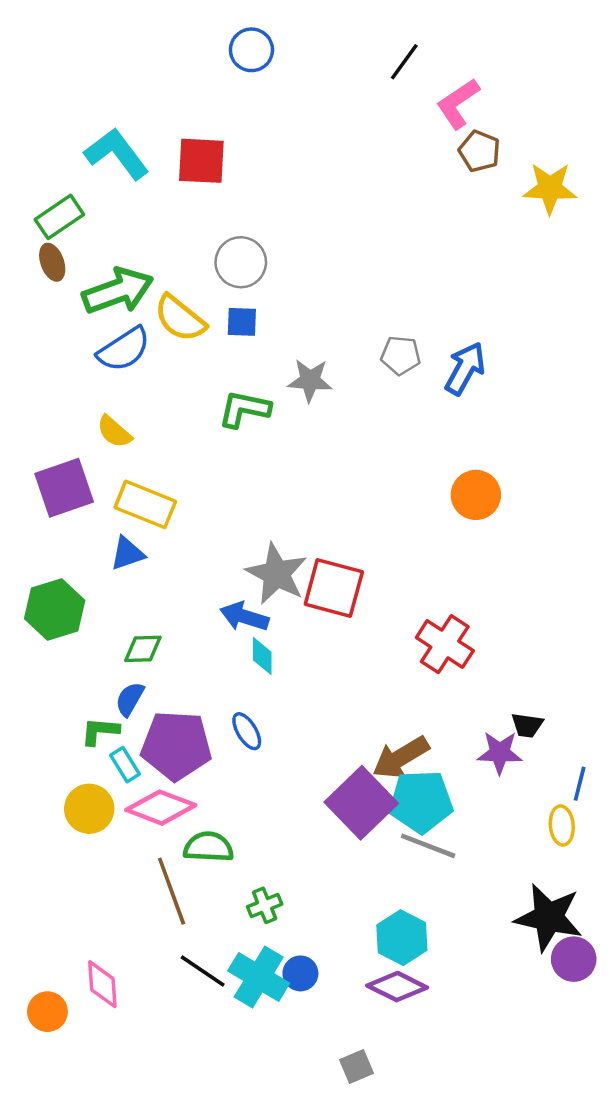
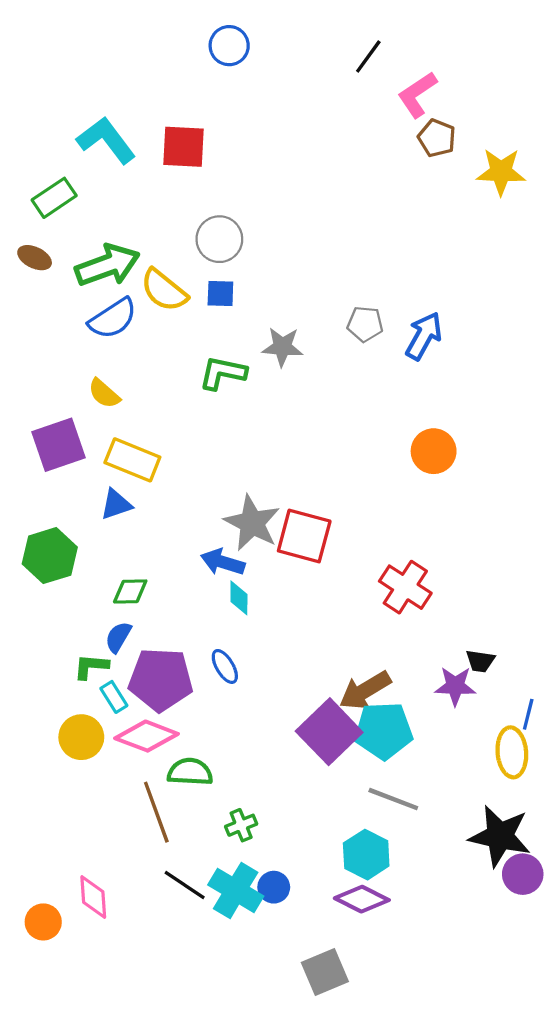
brown ellipse: (52, 262) -> (35, 258), moved, turned -44
yellow ellipse: (562, 825) -> (512, 752), size x1.4
gray line: (428, 846) -> (393, 799), moved
gray square: (357, 1067) -> (325, 972), size x1.5

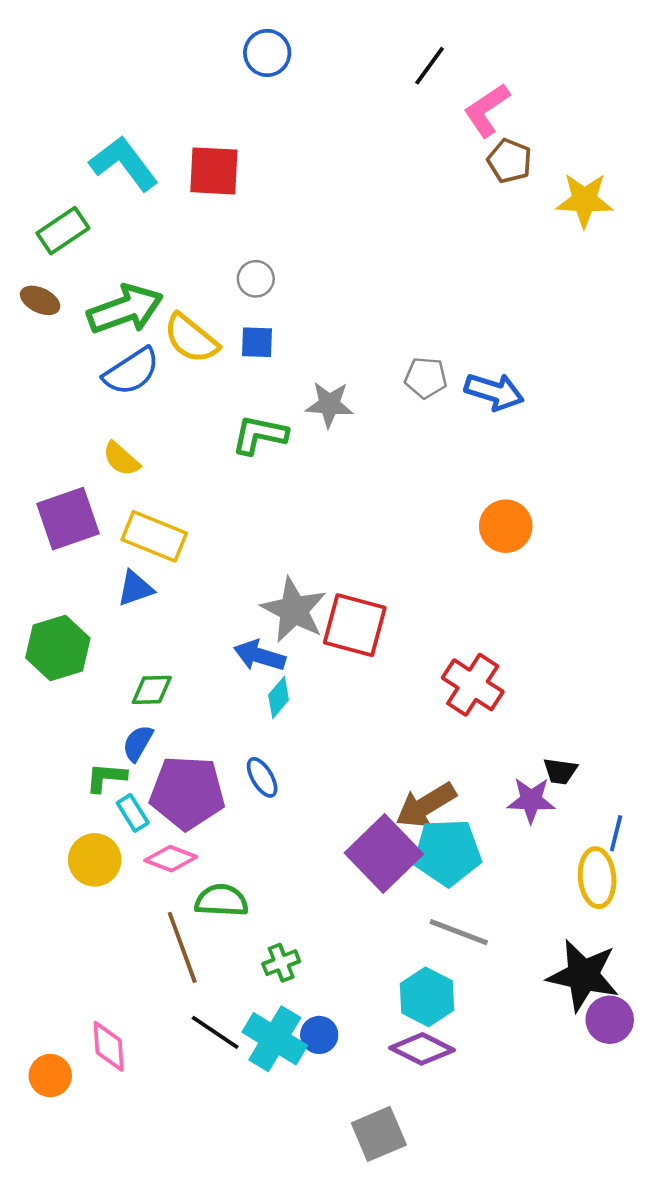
gray circle: (219, 239) -> (256, 279), size x0.7
blue arrow: (424, 336) -> (494, 392), turned 78
cyan diamond: (239, 598) -> (279, 697), turned 40
pink diamond: (147, 736) -> (171, 859), size x0.7

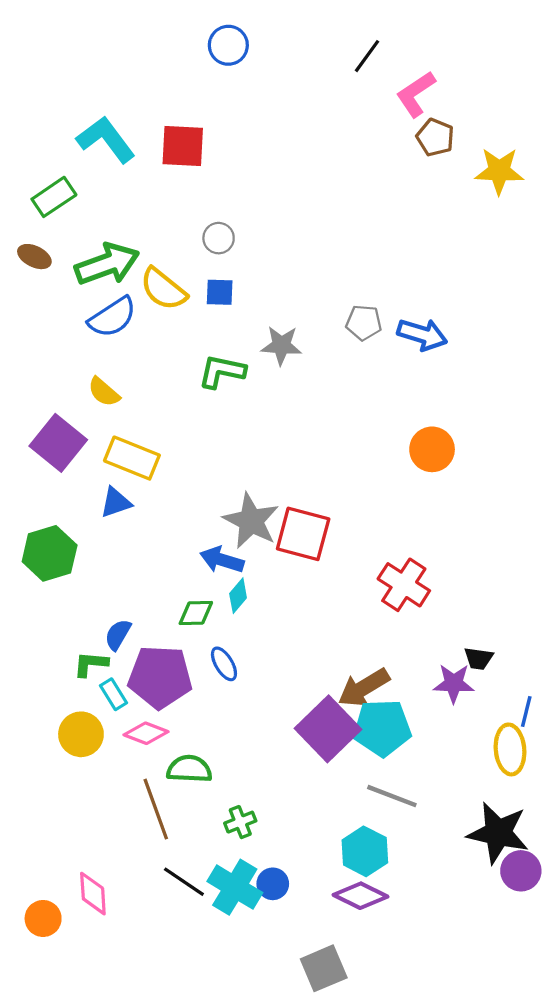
purple square: (68, 519) -> (58, 443), turned -32
green diamond: (152, 690) -> (196, 613), moved

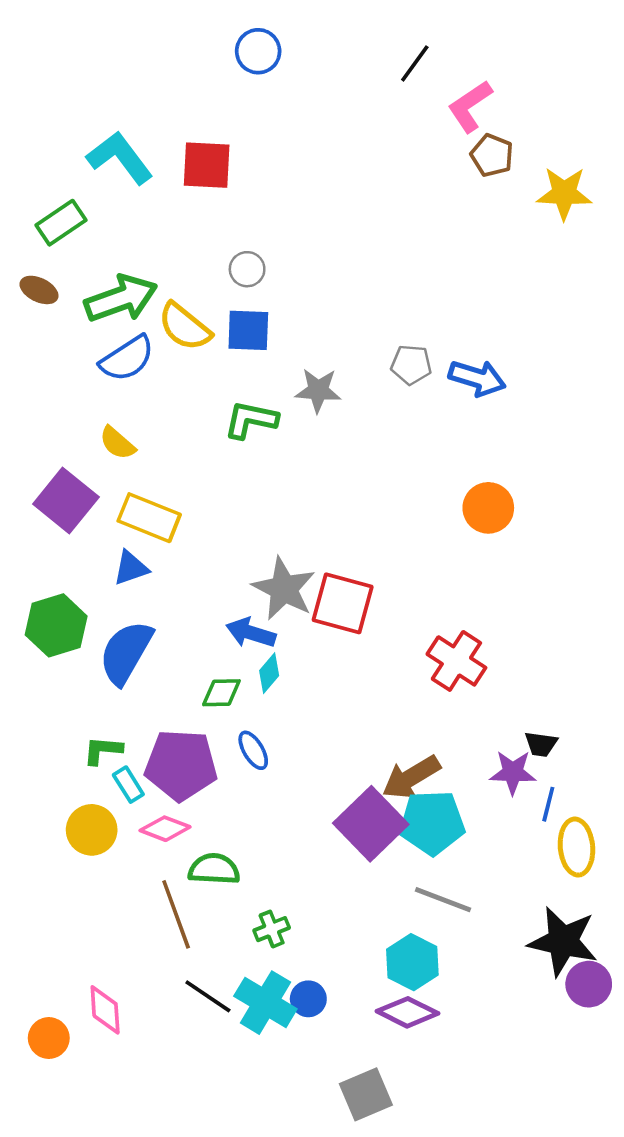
blue square: (220, 292) -> (248, 330), size x1.4
blue semicircle: (118, 635) -> (126, 652), moved, size x1.8
blue line: (526, 712) -> (548, 804), moved

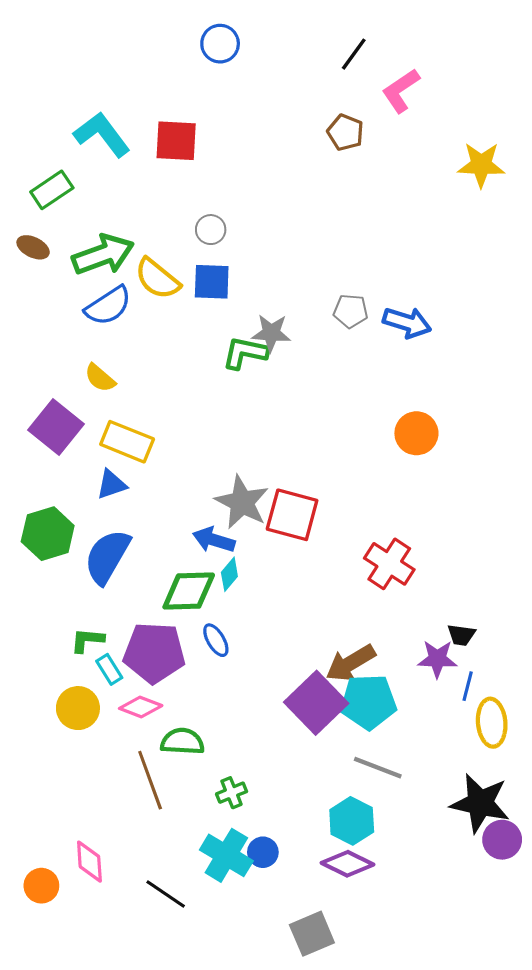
brown pentagon: (492, 155) -> (345, 132), moved
green L-shape: (251, 420) -> (245, 353), moved
green diamond: (221, 693) -> (189, 591), size x1.6
black line: (208, 996) -> (166, 894), moved

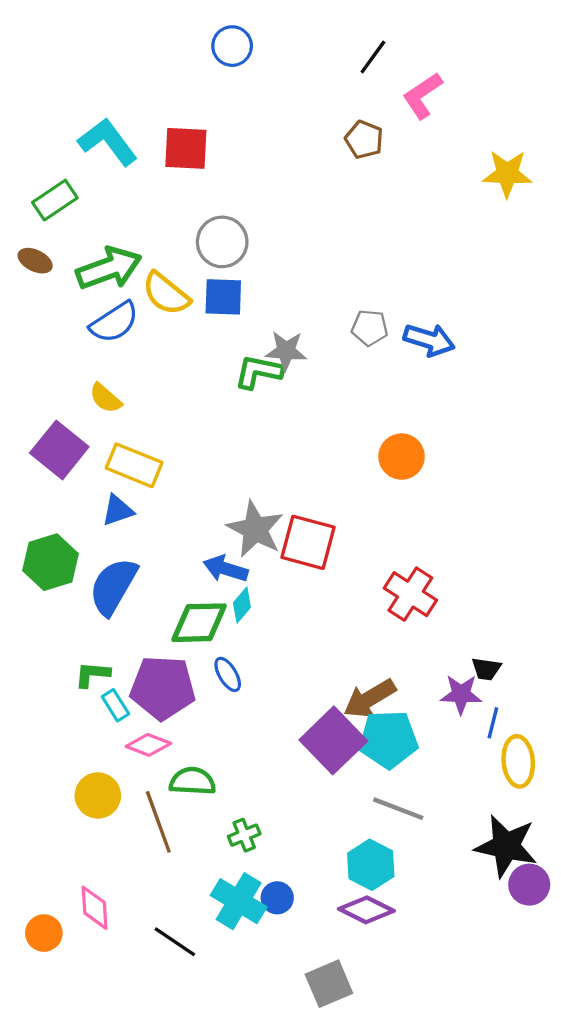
gray circle: (211, 230) -> (222, 242), size x1.6
orange circle: (416, 433) -> (402, 457), moved
yellow circle: (78, 708) -> (98, 795), moved

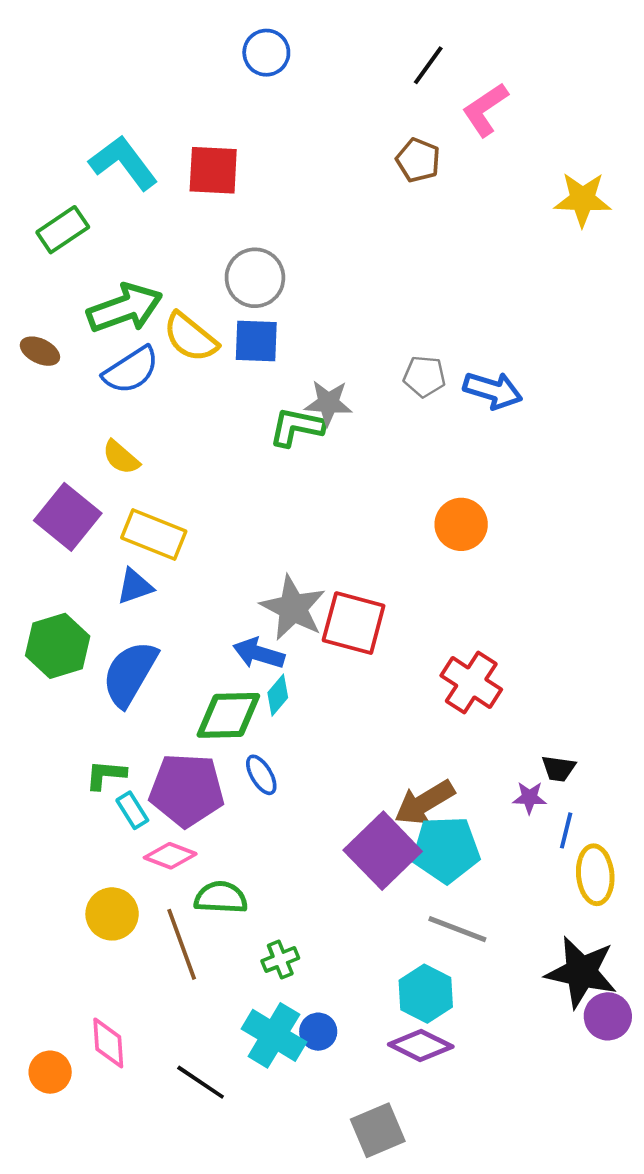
brown ellipse: (35, 261) -> (40, 351), moved
purple star: (461, 694) -> (529, 798), size x0.7

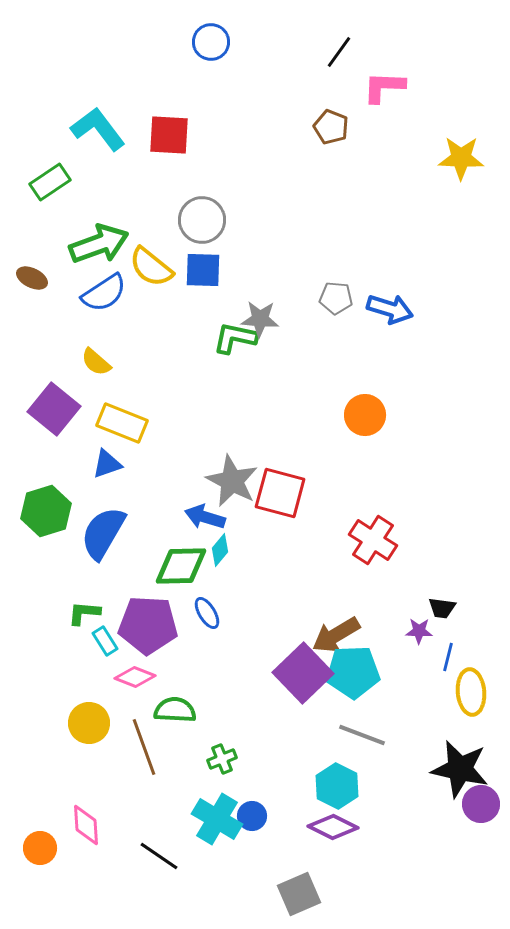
pink L-shape: (485, 110) -> (384, 87), turned 36

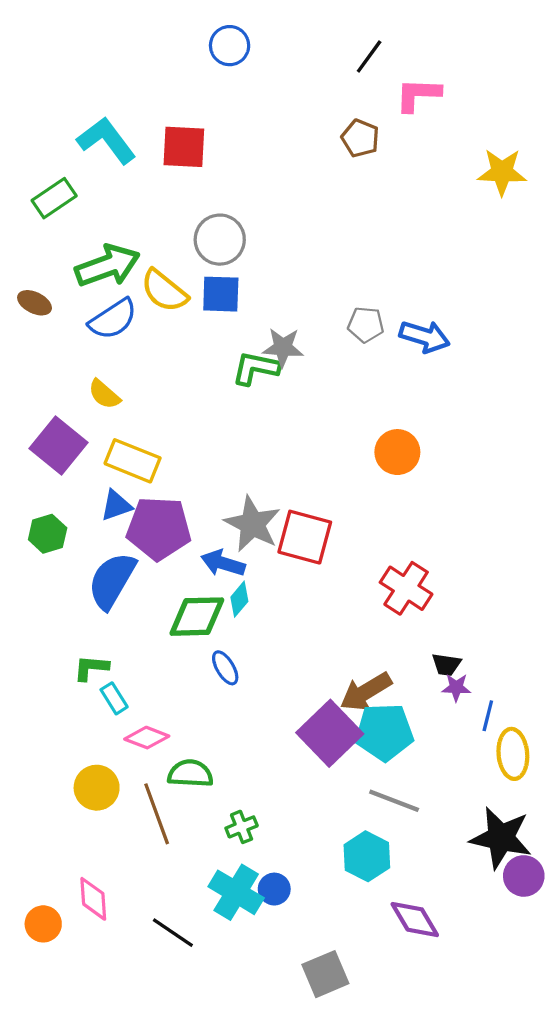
green hexagon: (46, 511) -> (48, 534), moved, size x0.7
black trapezoid: (442, 608) -> (446, 665), moved
purple pentagon: (148, 625) -> (159, 528), moved
purple diamond: (333, 827) -> (415, 920), moved, turned 33

